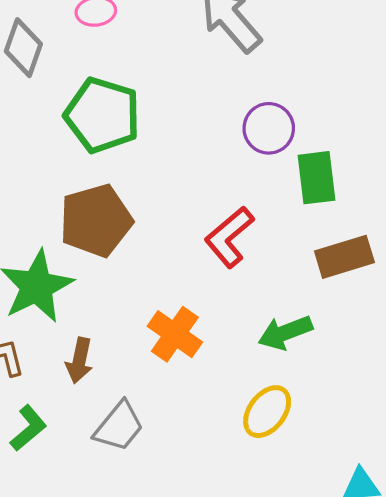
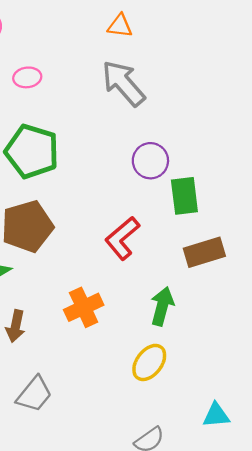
green arrow: (285, 333) -> (162, 306), turned 126
orange cross: (175, 334) -> (84, 307), turned 30
gray trapezoid: (119, 426) -> (34, 394), moved

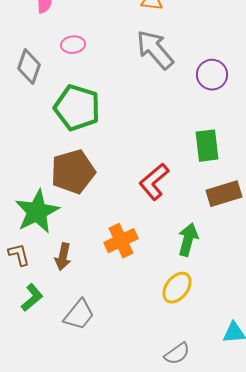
purple circle: (150, 161) -> (212, 75), moved

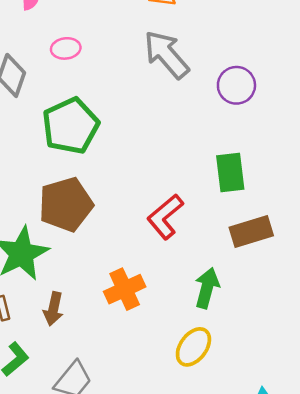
green pentagon: (77, 108) -> (71, 126), turned 30

